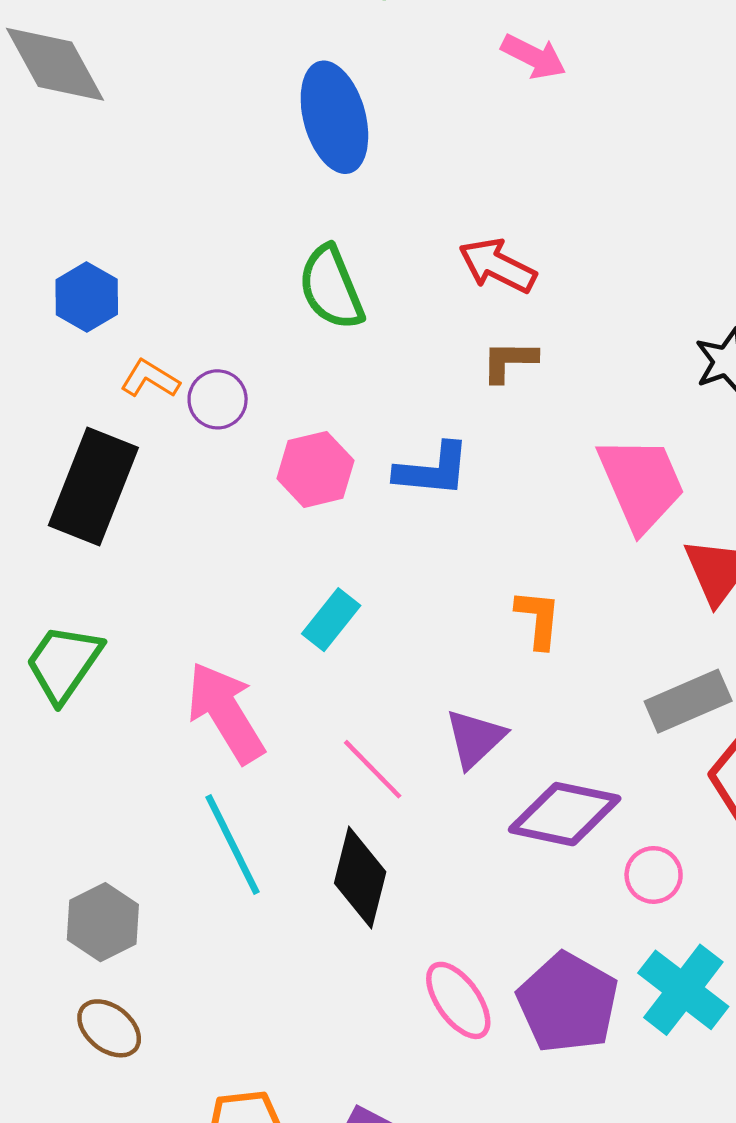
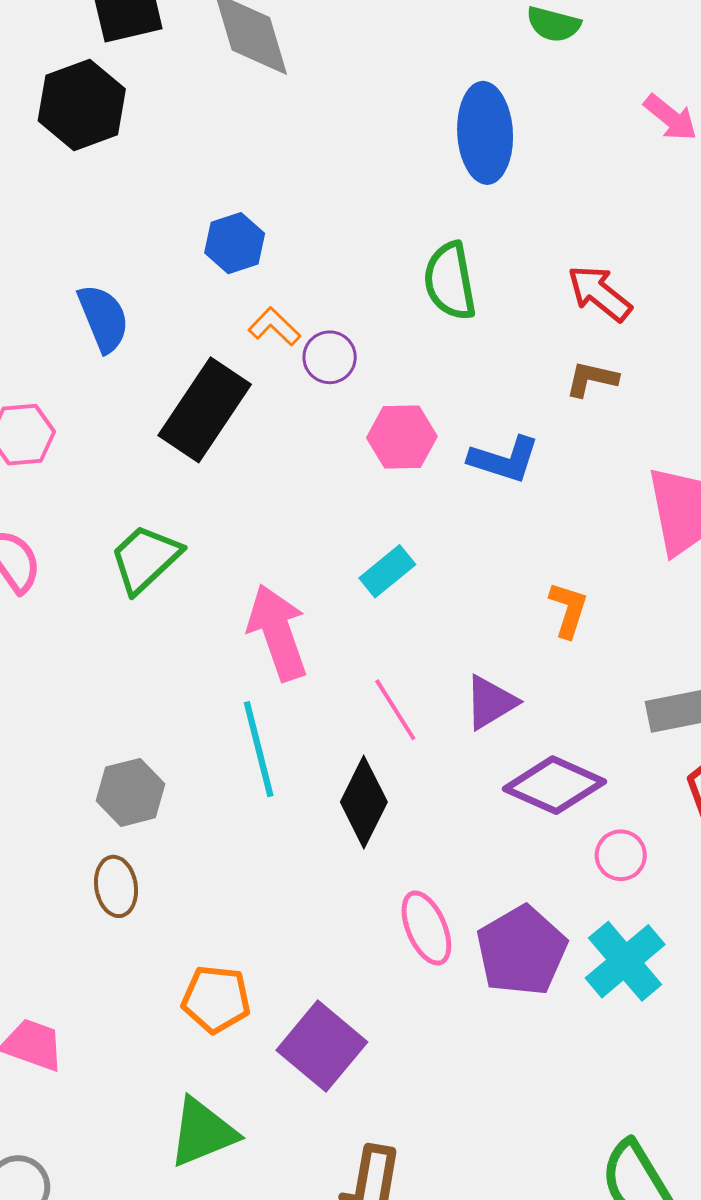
brown ellipse: (109, 1028) -> (116, 886), turned 30

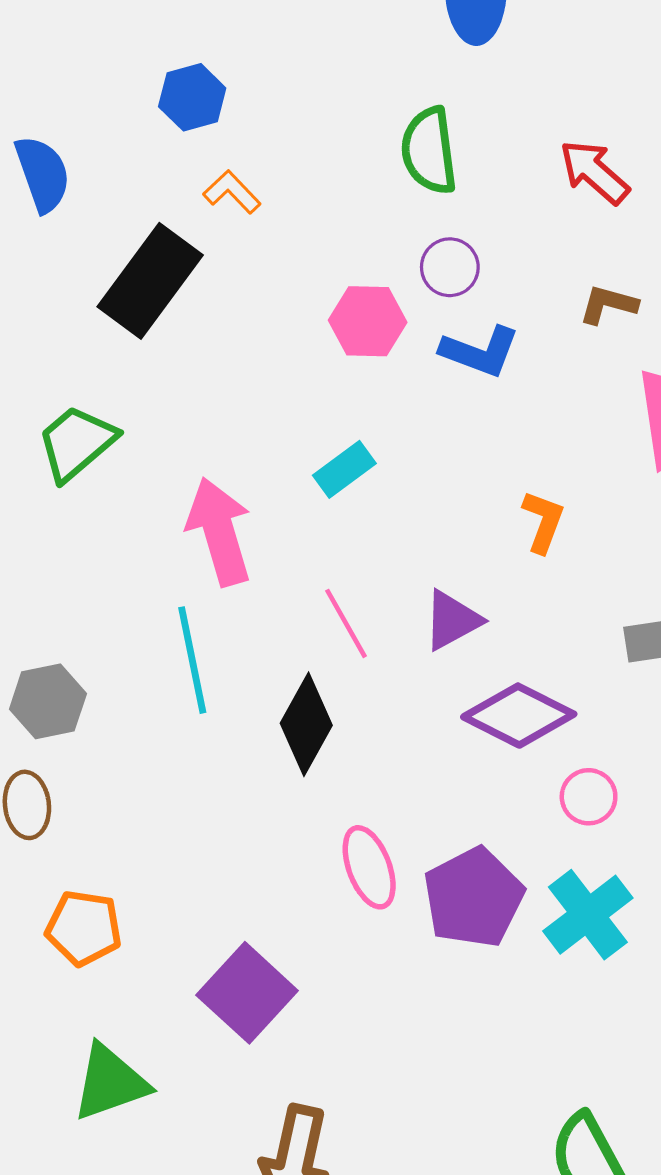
purple circle: (330, 357) -> (450, 267), moved
brown L-shape: (592, 379) -> (608, 304), moved
orange pentagon: (216, 999) -> (84, 928), moved

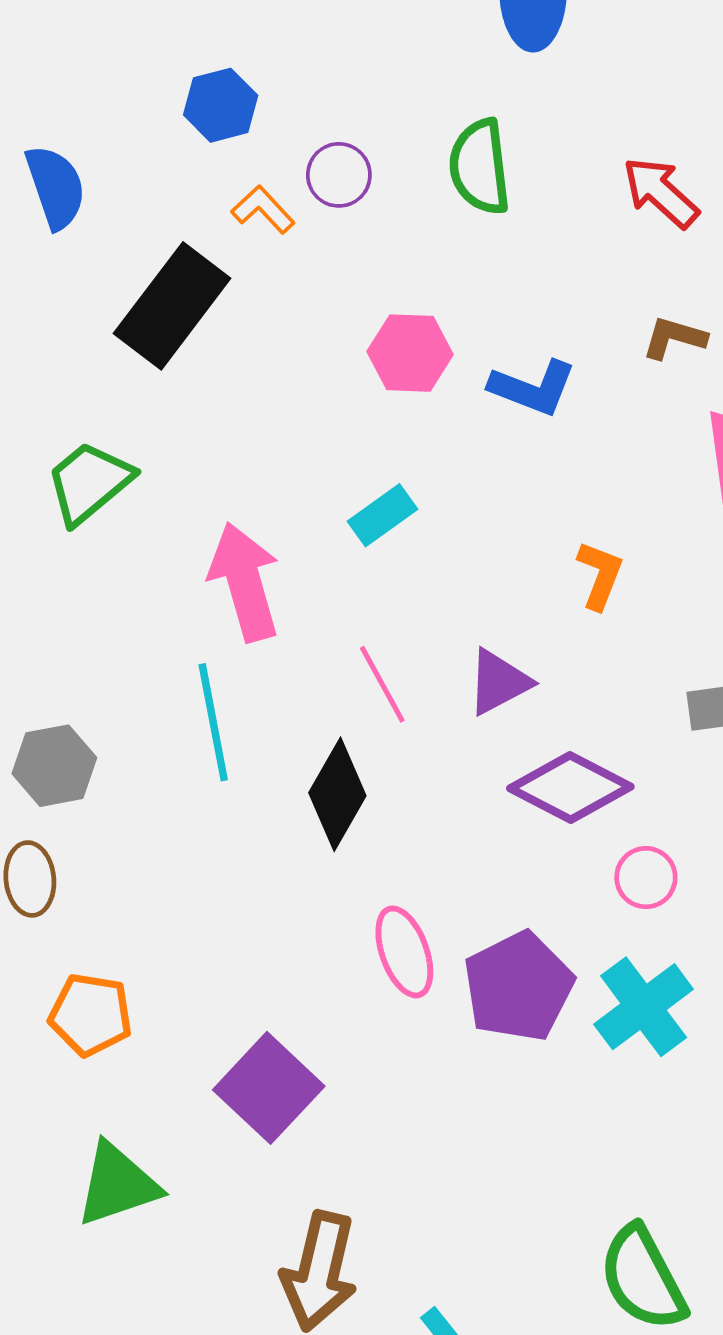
purple circle: (450, 267) -> (339, 175), moved

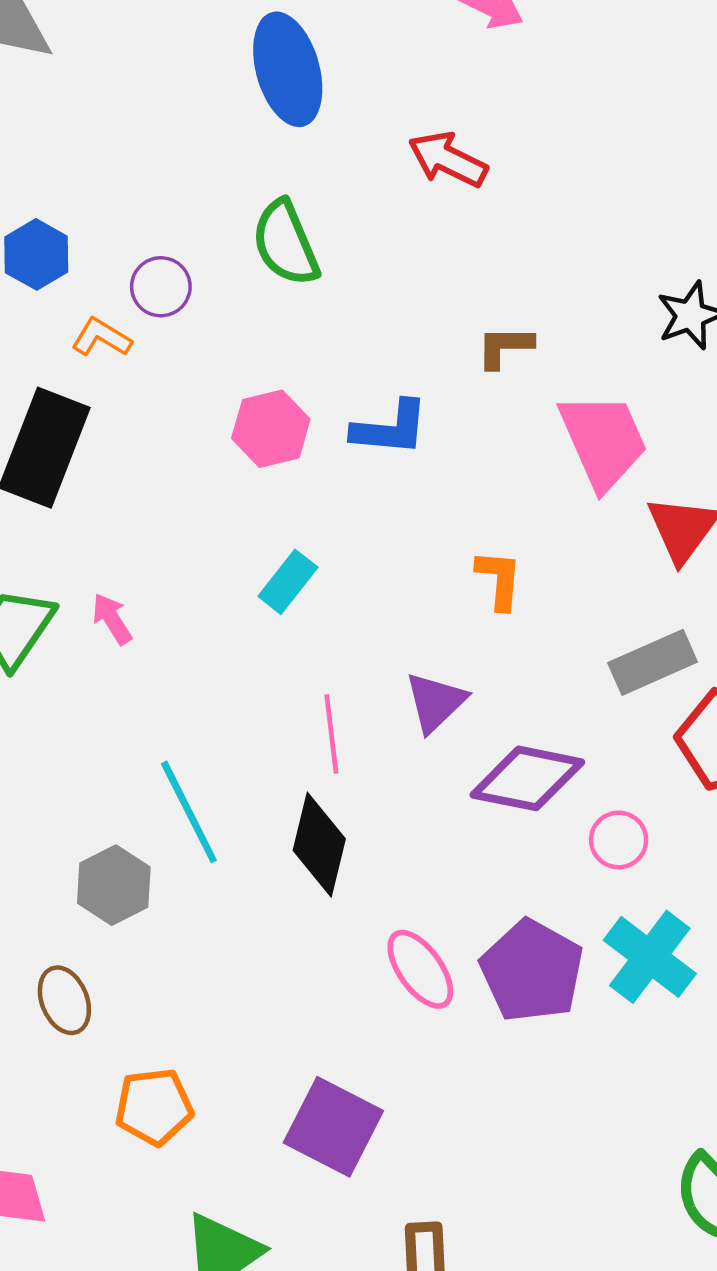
red arrow: (661, 192) -> (448, 159), moved
pink arrow: (245, 582) -> (112, 619), moved, size x0.5
pink line: (382, 684) -> (331, 734), turned 38
gray hexagon: (54, 766) -> (114, 885), moved

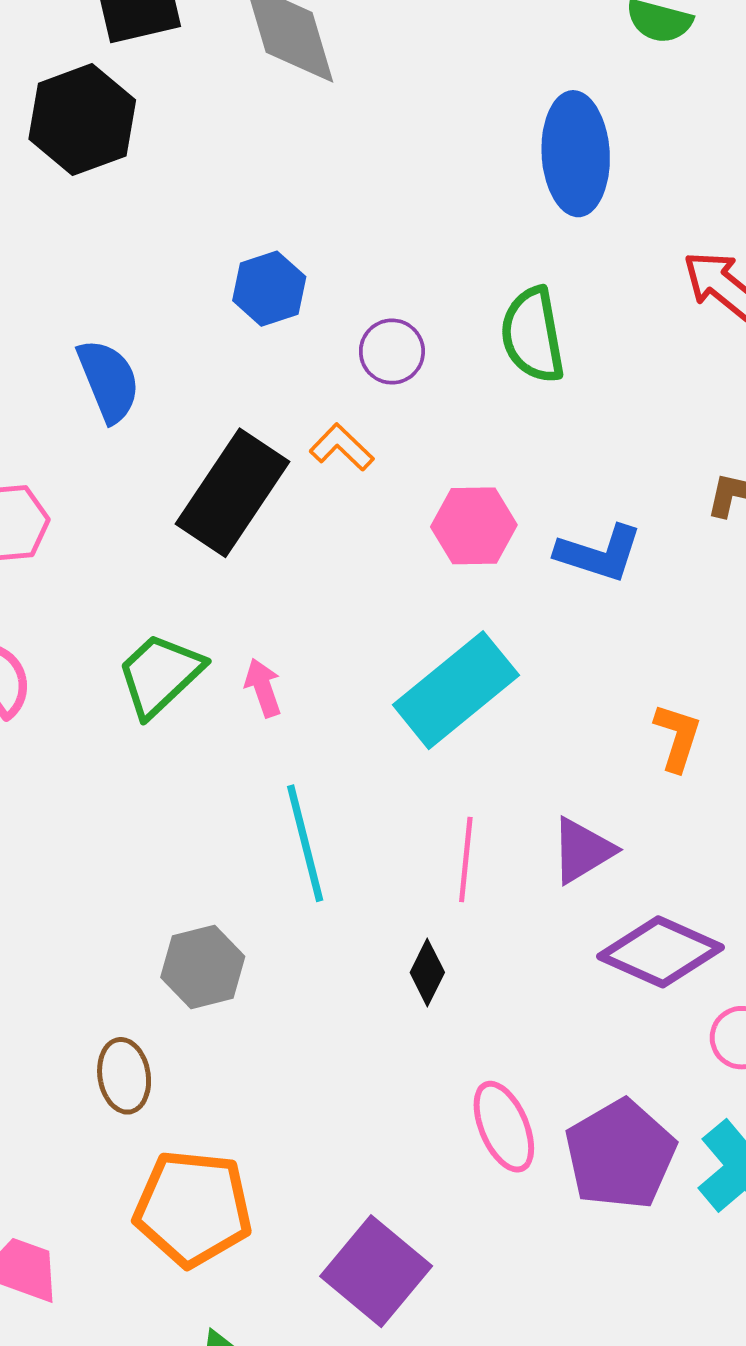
orange L-shape: (101, 337) -> (342, 447), moved
cyan rectangle: (288, 582) -> (456, 690), size x1.8
cyan line: (189, 812) -> (305, 843), moved
black diamond: (319, 845) -> (427, 973), size x0.6
orange pentagon: (154, 1107) -> (193, 1208), size x1.4

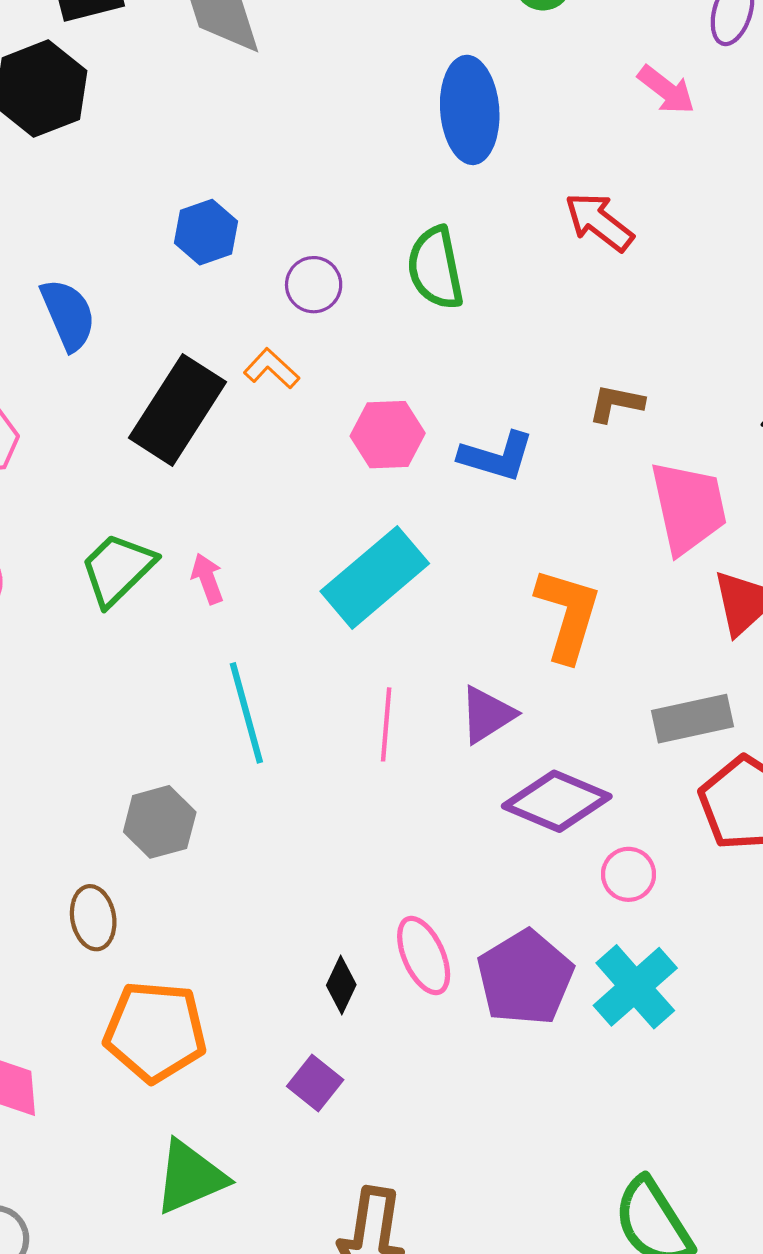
orange L-shape: (677, 737) -> (568, 615), size x1.6
black diamond: (427, 973) -> (341, 985), moved
purple square: (376, 1271) -> (315, 1083), size x0.6

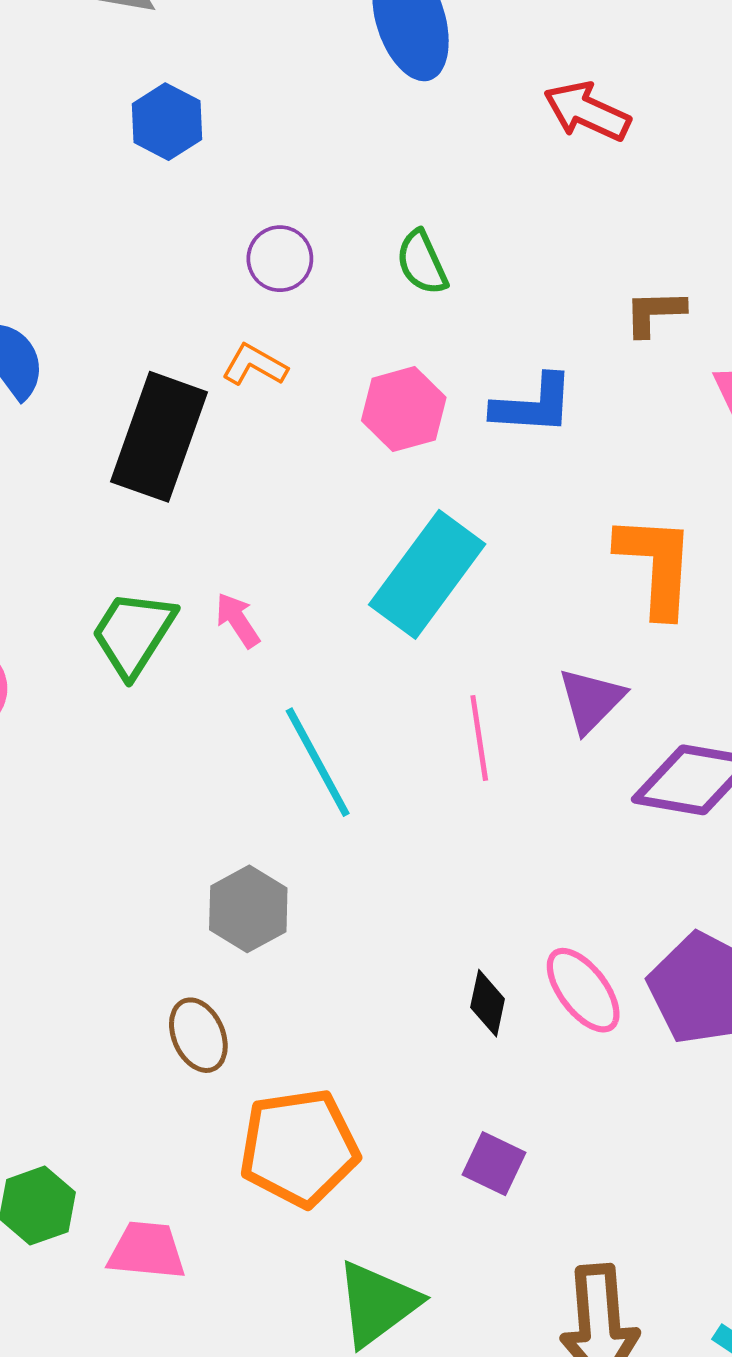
blue hexagon: (206, 232) -> (167, 122), moved
green semicircle: (435, 268) -> (422, 262), moved, size x0.7
black diamond: (341, 985) -> (488, 1003), moved

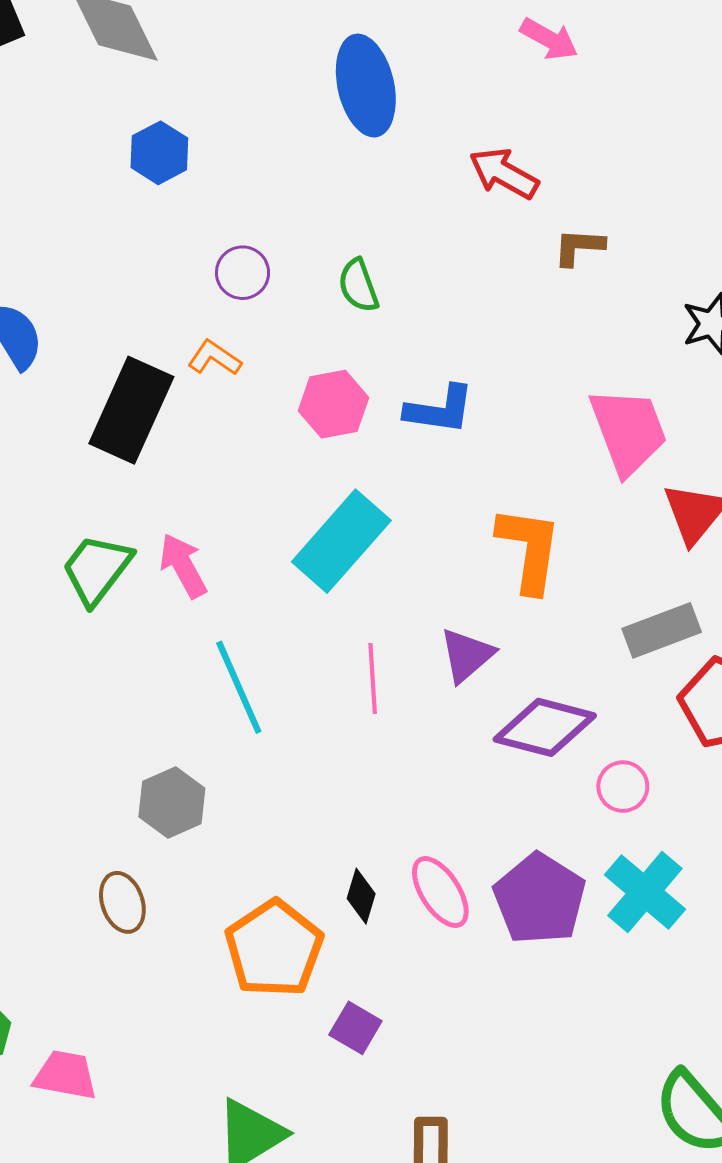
brown L-shape: (655, 313) -> (579, 247), moved
pink arrow: (238, 620) -> (183, 566), size x1.4
orange pentagon: (299, 1148) -> (274, 949), moved, turned -30

